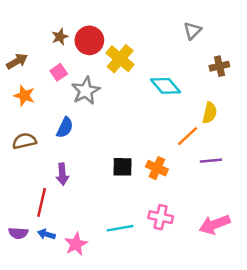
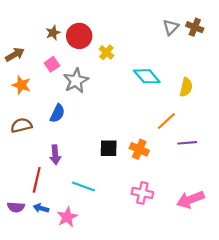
yellow cross: (120, 59) -> (106, 52), size x0.6
brown cross: (219, 66) -> (195, 27), moved, turned 35
yellow semicircle: (210, 113) -> (186, 87), moved
cyan line: (120, 228) -> (84, 186), moved, turned 30

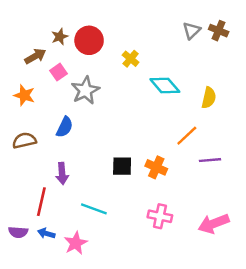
yellow cross: (106, 52) -> (131, 59), moved
brown arrow: (15, 54) -> (35, 56), moved

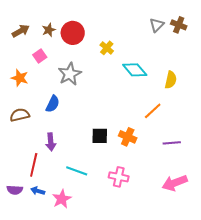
brown arrow: (35, 56) -> (21, 31), moved
pink square: (58, 72) -> (40, 56), moved
purple line: (210, 160) -> (172, 143), moved
pink cross: (160, 216) -> (119, 177), moved

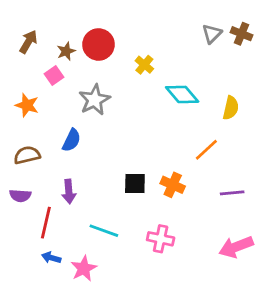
brown star: (49, 30) -> (66, 51), moved
brown arrow: (21, 31) -> (28, 42), turned -30
purple semicircle: (15, 190) -> (20, 196), moved

